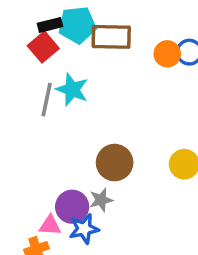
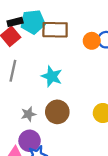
cyan star: (72, 90) -> (52, 76), moved
gray star: (101, 200) -> (28, 114), moved

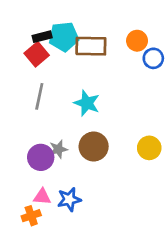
orange circle: (92, 41) -> (137, 41), moved
purple circle: (30, 141) -> (41, 157), moved

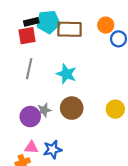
red square: (37, 54) -> (27, 36), turned 30

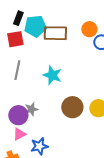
black rectangle: (31, 22) -> (18, 18), moved, turned -56
brown circle: (72, 108) -> (72, 107), moved
pink triangle: (31, 147) -> (19, 134), moved, turned -32

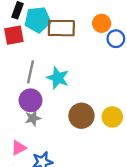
gray line: (17, 70) -> (31, 72), moved
purple circle: (18, 115) -> (31, 100), moved

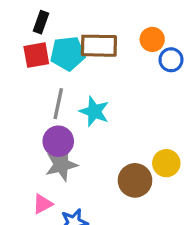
cyan pentagon: (38, 20) -> (68, 54), moved
brown circle: (81, 116) -> (135, 180), moved
gray star: (33, 118) -> (61, 165), size x1.5

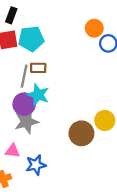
brown rectangle: (99, 46) -> (38, 68), moved, size x0.6
cyan star: (94, 111) -> (38, 95), moved
pink triangle: (43, 204) -> (12, 151), turned 35

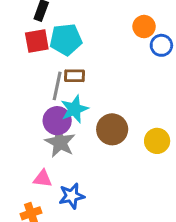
cyan star: (38, 95) -> (75, 109), turned 30
gray star: (27, 122) -> (60, 142), turned -30
brown circle: (81, 133) -> (112, 129), moved

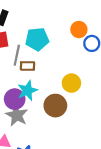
cyan pentagon: (66, 40) -> (37, 39), moved
gray line: (57, 86) -> (17, 55), moved
yellow circle: (157, 141) -> (71, 83), moved

